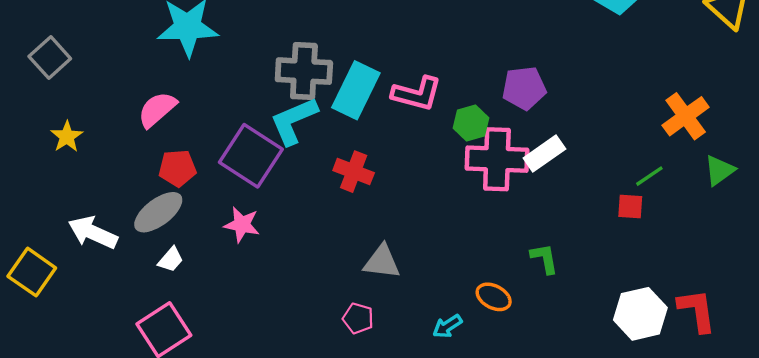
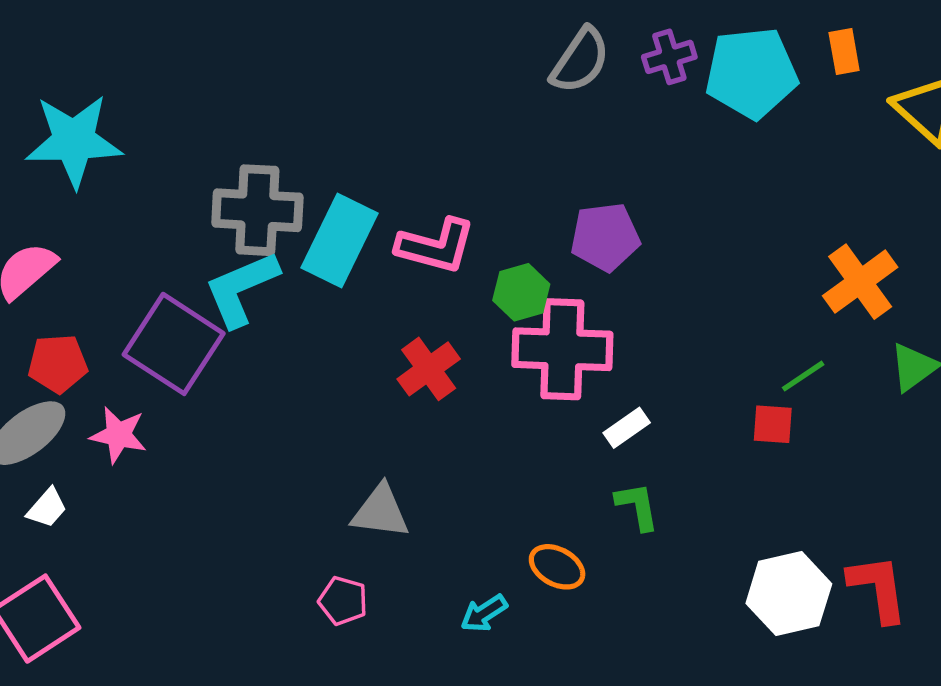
white rectangle: (544, 153) -> (627, 428), moved, size x0.7
red cross: (354, 172) -> (429, 369), moved, turned 33
pink star: (242, 225) -> (118, 435), moved

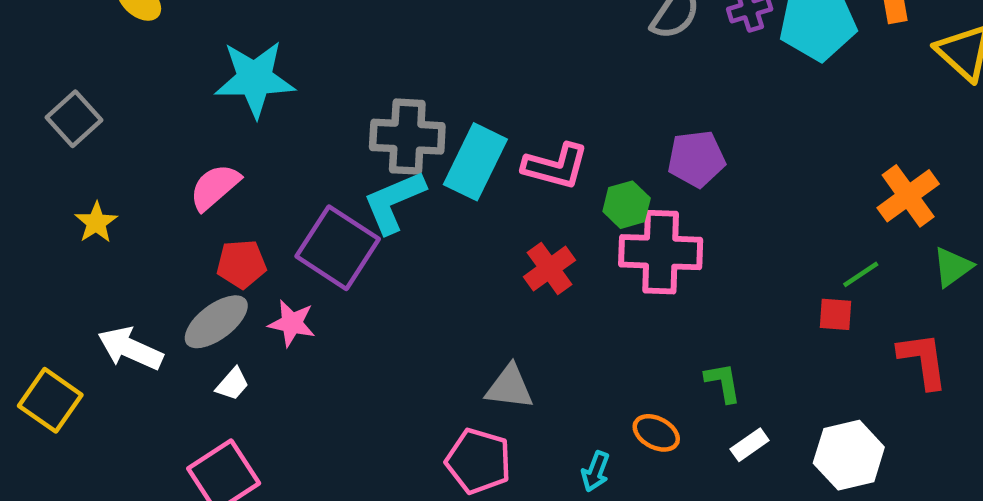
white rectangle: (627, 428) -> (750, 445), moved
red L-shape: (878, 588) -> (923, 360), moved
pink pentagon: (343, 601) -> (478, 461), size x1.6
cyan arrow: (484, 613) -> (595, 471), turned -36

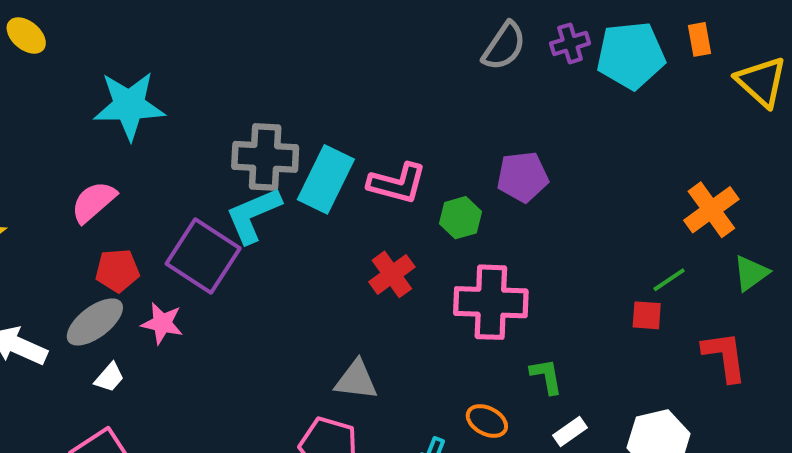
pink cross: (661, 252) -> (491, 302), moved

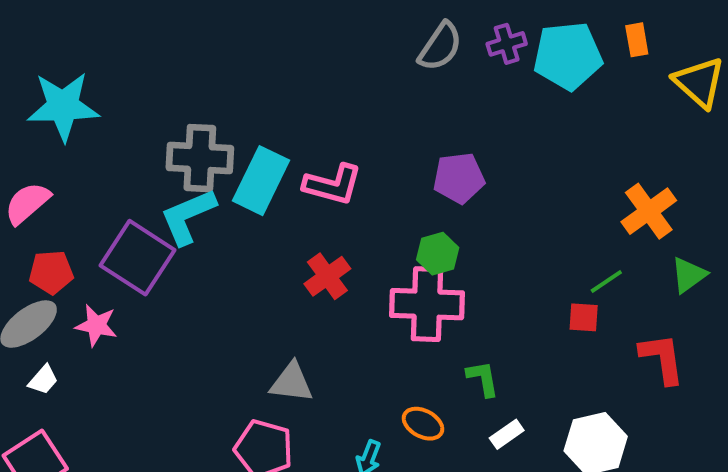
green hexagon: (461, 218) -> (438, 254), moved

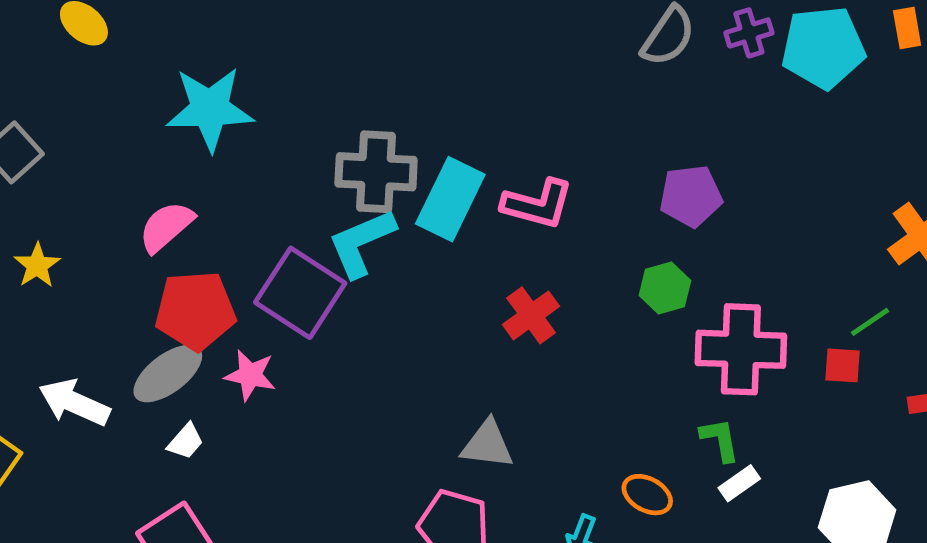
red pentagon: (51, 272) -> (195, 311), size x1.5
pink cross: (427, 304) -> (741, 349), moved
white rectangle: (507, 434) -> (739, 483), moved

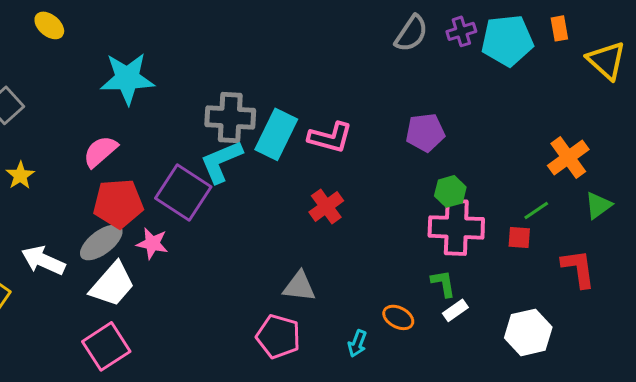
green hexagon: (665, 288) -> (450, 191), moved
white trapezoid: (186, 441) -> (112, 284), size x2.0

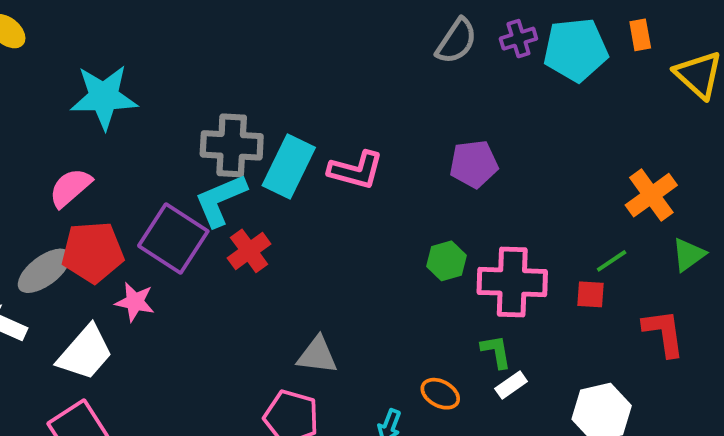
green hexagon: (450, 191) -> (446, 261), moved
red cross: (326, 206) -> (249, 251), moved
gray ellipse: (101, 242) -> (44, 271), moved

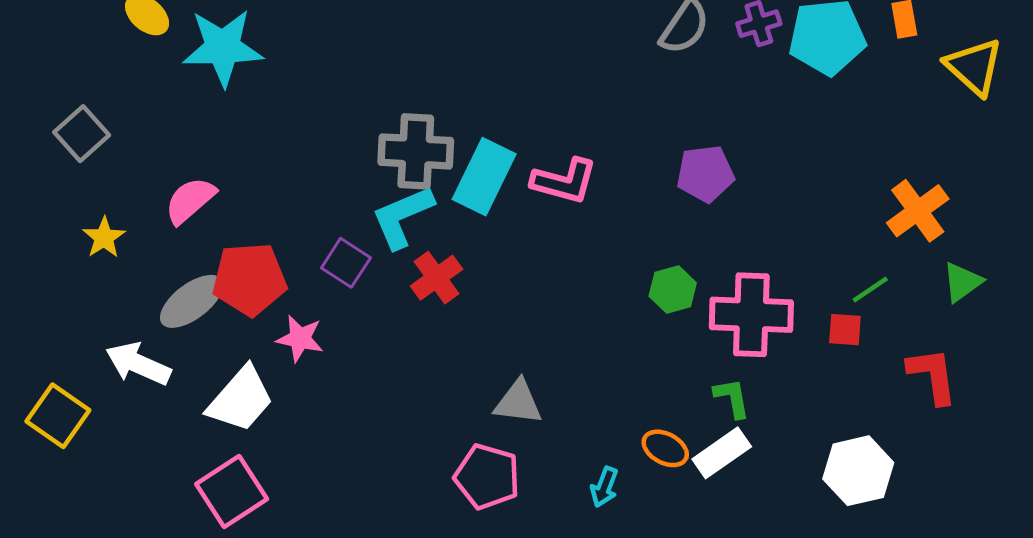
cyan star: (104, 97) -> (223, 47), moved
pink semicircle: (70, 188) -> (190, 200), moved
purple square: (173, 238) -> (346, 263), size x0.6
white rectangle: (511, 385) -> (722, 453), moved, size x1.5

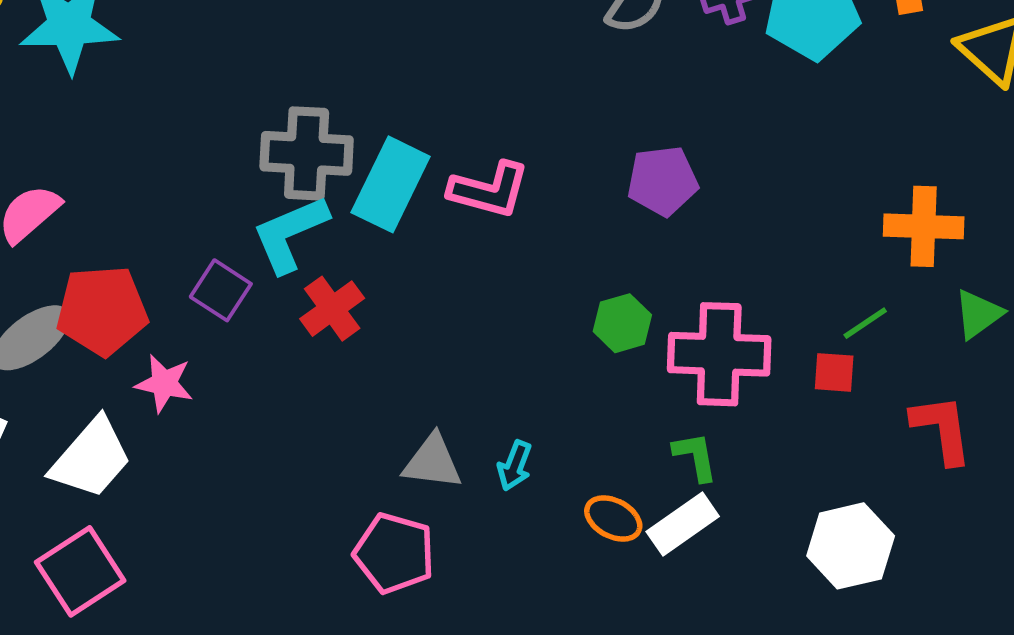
orange cross: (918, 211) -> (924, 226), turned 38
cyan arrow: (604, 487) -> (515, 466), moved

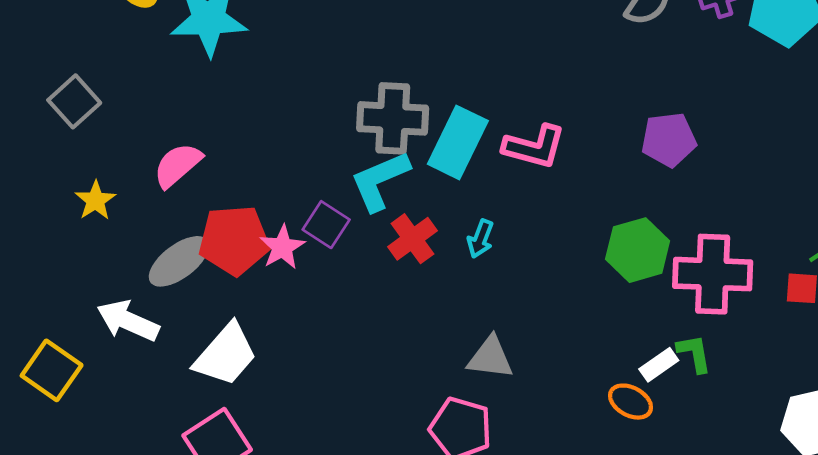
green hexagon: (622, 323) -> (638, 250), size x1.4
pink star: (164, 383) -> (282, 247), moved, turned 30
cyan arrow: (515, 466) -> (480, 239), moved
white rectangle: (683, 524) -> (659, 365), moved, size x0.7

